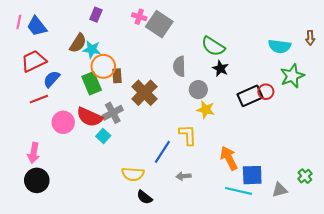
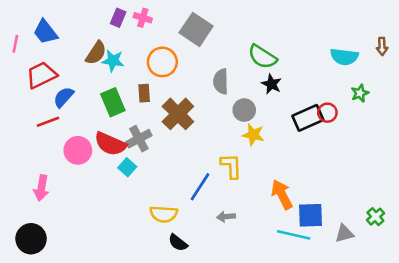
pink cross: (139, 17) -> (143, 18), moved
pink line: (19, 22) -> (15, 44), moved
orange circle: (103, 66) -> (162, 62), moved
green star: (292, 76) -> (360, 93), size x0.6
black circle: (37, 180) -> (31, 239), moved

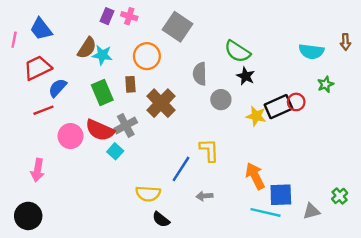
yellow star: (253, 135) -> (256, 116), moved

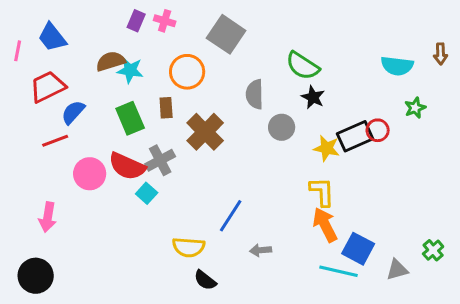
brown semicircle: (87, 48) -> (111, 61), turned -140
yellow L-shape: (209, 150) -> (322, 192), moved
blue square: (281, 195) -> (358, 249), turned 30

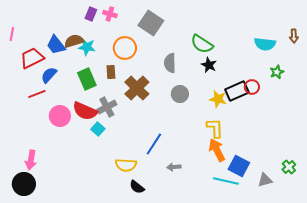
blue trapezoid: (52, 37) -> (56, 45), moved
gray circle: (282, 127) -> (180, 94), moved
pink arrow: (48, 217) -> (31, 160), moved

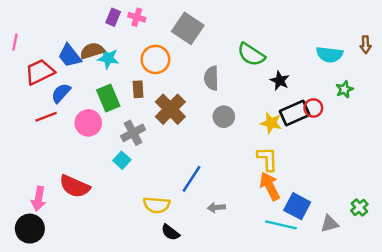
black star: (209, 65) -> (280, 81), moved
red semicircle: (85, 111) -> (75, 186), moved
pink circle: (60, 116) -> (88, 123), moved

